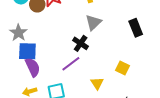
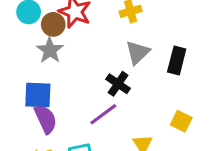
black rectangle: (136, 28) -> (177, 61), moved, turned 36
gray star: (18, 33) -> (50, 50), moved

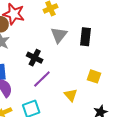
black cross: (118, 84) -> (35, 58), moved

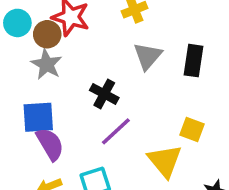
yellow square: (94, 76) -> (192, 130), moved
yellow triangle: (71, 95) -> (165, 161), size x1.5

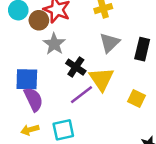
gray star: (47, 64) -> (54, 44), moved
yellow triangle: (165, 161) -> (101, 79), moved

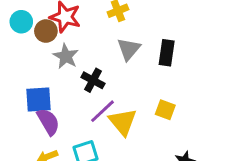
yellow triangle: (101, 79) -> (123, 122), moved

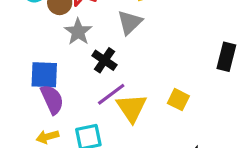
gray triangle: (129, 49) -> (130, 22), moved
black rectangle: (167, 53) -> (226, 57), moved

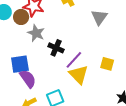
gray triangle: (130, 22) -> (99, 17), moved
purple line: (111, 94) -> (74, 60), moved

